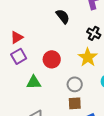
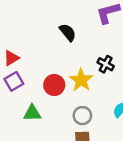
black cross: (94, 33) -> (106, 64), moved
yellow star: (88, 57) -> (81, 80), moved

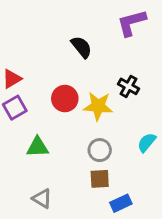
yellow star: (81, 80) -> (98, 106), turned -30
red circle: (54, 85) -> (65, 99), moved

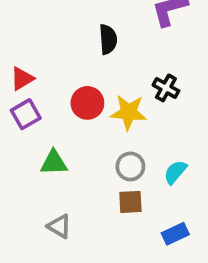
black semicircle: (81, 47) -> (108, 39), turned 35
cyan semicircle: (147, 143) -> (175, 172), moved
blue rectangle: (121, 203) -> (175, 234), moved

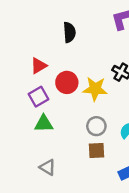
black semicircle: (108, 39) -> (69, 32), moved
red triangle: (22, 79) -> (39, 66), moved
purple square: (26, 114) -> (39, 97), moved

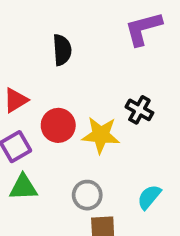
gray circle: (96, 126) -> (87, 195), moved

